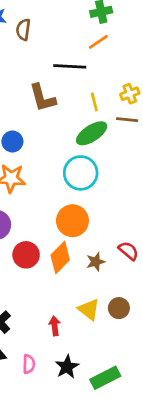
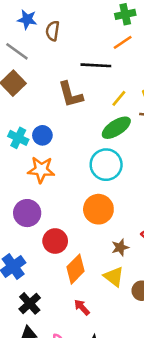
yellow line: (94, 102) -> (119, 98), turned 54
orange diamond: (60, 258) -> (76, 269), moved
yellow triangle: (89, 309) -> (114, 277), moved
red arrow: (55, 326) -> (82, 307), turned -36

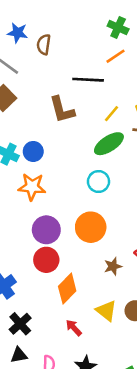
green cross: (125, 14) -> (118, 28), turned 36
cyan circle: (106, 165) -> (98, 182), size x0.7
purple circle: (27, 213) -> (46, 230), moved
yellow triangle: (114, 277) -> (106, 311), moved

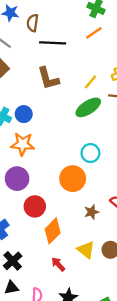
black line: (88, 80) -> (53, 43), moved
cyan circle: (98, 182) -> (90, 153), moved
purple circle: (46, 230) -> (17, 179), moved

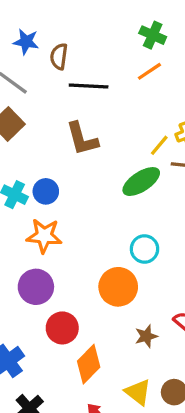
yellow line: (90, 82) -> (159, 145), moved

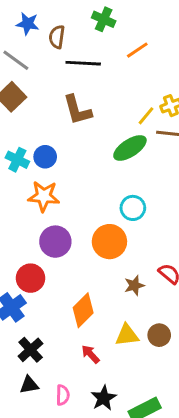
green cross: (153, 35) -> (104, 19), moved
purple circle: (36, 287) -> (55, 242), moved
red circle: (62, 328) -> (31, 278), moved
yellow triangle: (138, 392) -> (127, 335), turned -45

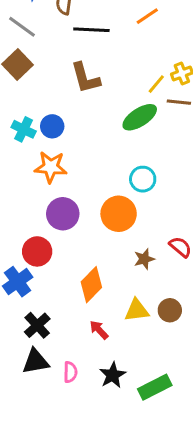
black triangle: (29, 385) -> (36, 362), size x1.4

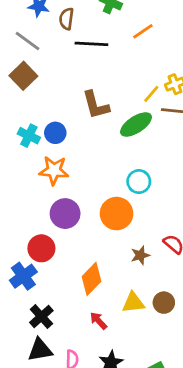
brown L-shape: (85, 78) -> (96, 105), moved

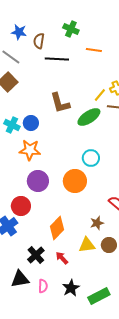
orange line: (143, 31) -> (94, 50), turned 42
brown star: (140, 255) -> (97, 223), moved
black cross: (41, 316) -> (36, 255), moved

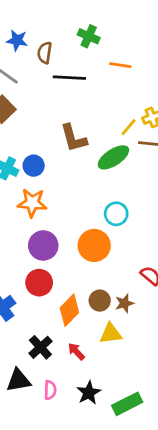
red circle: (21, 206) -> (39, 283), moved
brown circle: (109, 245) -> (100, 301), moved

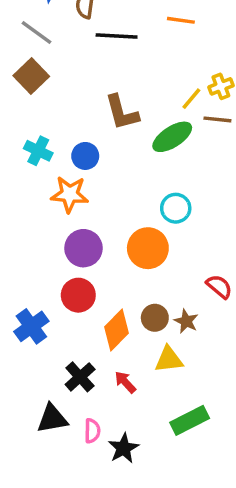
blue circle: (34, 166) -> (85, 156), moved
brown star: (124, 303) -> (186, 321), turned -30
black star: (89, 393) -> (124, 448), moved
green rectangle: (127, 404) -> (190, 420), moved

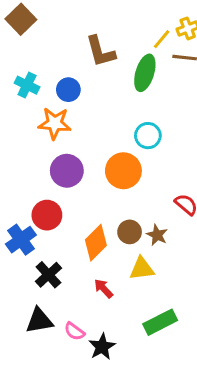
green ellipse: (172, 137) -> (145, 73), turned -40
red circle: (78, 295) -> (47, 215), moved
black cross: (80, 377) -> (48, 275), moved
pink semicircle: (92, 431) -> (74, 331), turned 125

